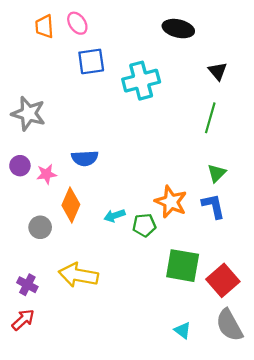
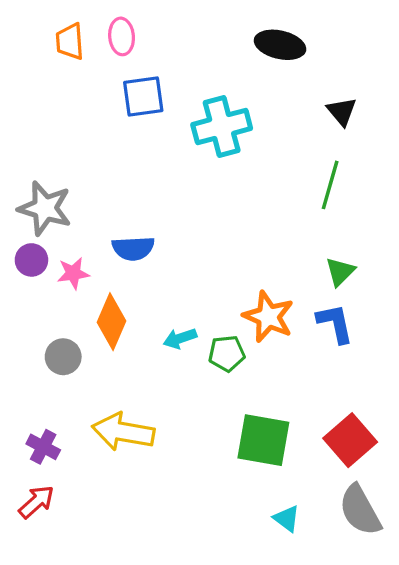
pink ellipse: (77, 23) -> (122, 36), turned 30
gray star: (28, 114) -> (45, 208), moved
green square: (183, 266) -> (263, 440), moved

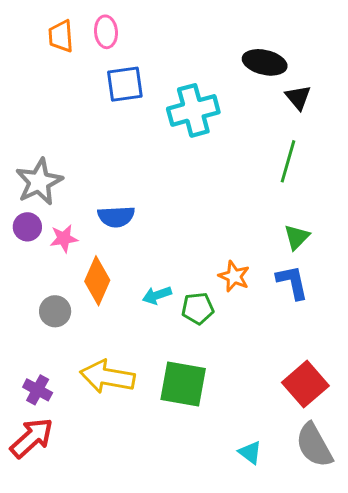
black ellipse: (280, 45) -> (265, 62), moved
gray star: (45, 208) -> (39, 182), turned 30
orange star: (268, 317) -> (234, 276), size x0.7
green square: (263, 440) -> (183, 384), moved
red arrow: (36, 502) -> (32, 438), size x1.4

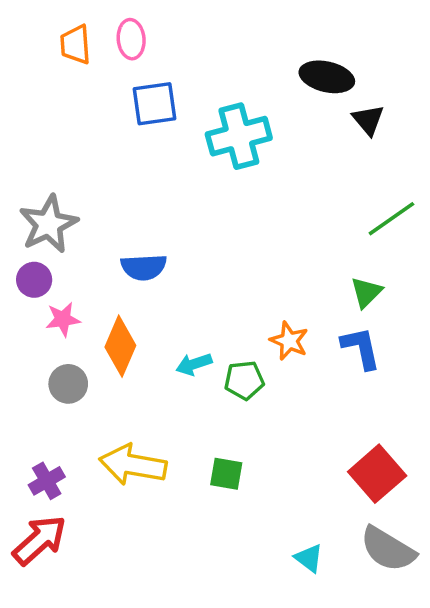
green line: (288, 161) -> (391, 219), moved, turned 39
pink star: (64, 238) -> (63, 319), moved
green square: (183, 384) -> (226, 474), size x0.6
purple cross: (38, 390) -> (47, 481), turned 32
gray semicircle: (314, 445) -> (388, 549), turned -30

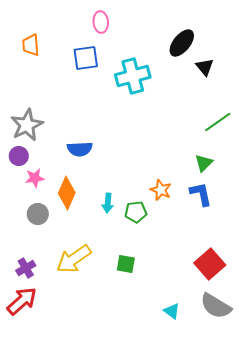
pink ellipse: (131, 39) -> (101, 22), moved
orange trapezoid: (75, 45) -> (31, 45), moved
black ellipse: (327, 77) -> (182, 43), turned -64
cyan arrow: (194, 364) -> (108, 203), turned -66
yellow arrow: (133, 465) -> (74, 259), turned -45

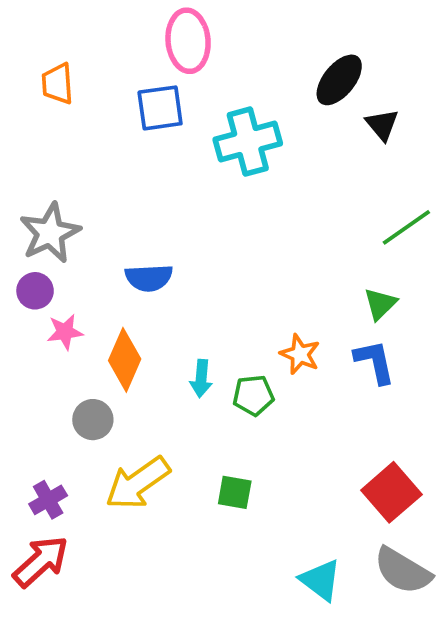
pink ellipse: (101, 22) -> (188, 41), size x1.5
gray circle: (38, 214) -> (93, 420), moved
cyan triangle: (172, 311) -> (321, 580), size x1.4

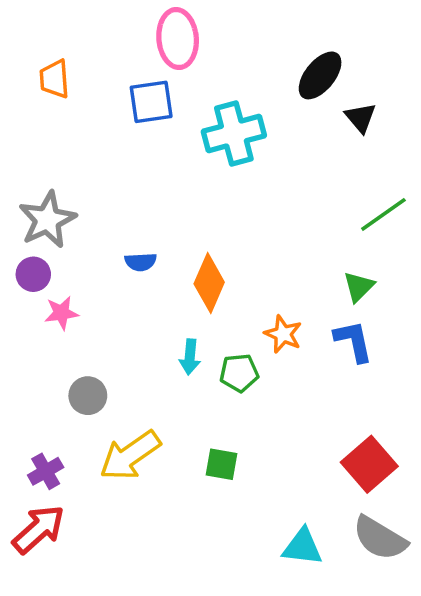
blue semicircle: (149, 278) -> (141, 262), size x0.7
orange diamond: (125, 360) -> (209, 283), moved
cyan triangle: (321, 580) -> (302, 547), turned -30

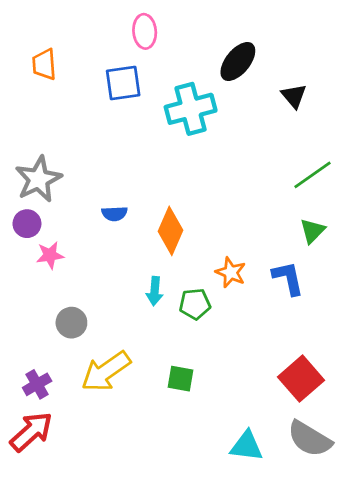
pink ellipse: (178, 39) -> (145, 31), size x0.7
black ellipse: (320, 75) -> (238, 62), moved
green triangle: (359, 287) -> (312, 231), moved

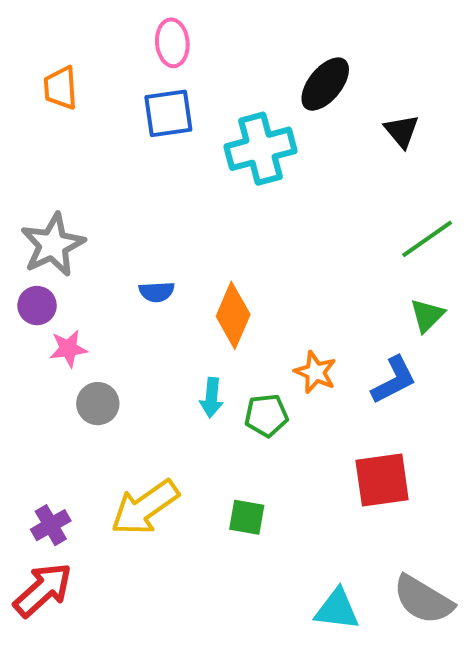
pink ellipse: (145, 31) -> (172, 43), moved
blue L-shape: (288, 278) -> (394, 380), turned 75
gray circle: (71, 323) -> (98, 404), moved
red square: (301, 379) -> (382, 480), moved, turned 33

